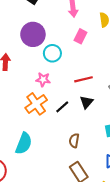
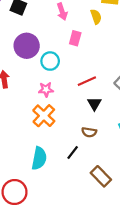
black line: (62, 107) -> (73, 152), moved
brown semicircle: (74, 141) -> (89, 132), moved, turned -80

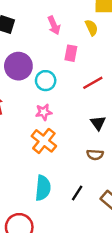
red line: (87, 81) -> (93, 83), moved
black line: (73, 152) -> (77, 193), moved

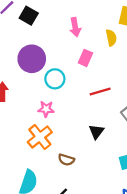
brown semicircle: (95, 155) -> (66, 160), moved

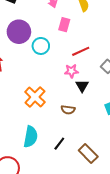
pink star: (46, 109) -> (71, 71), moved
brown semicircle: (66, 160) -> (68, 110), moved

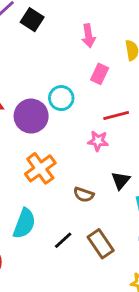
purple circle: (19, 32) -> (31, 116), moved
black triangle: (82, 86) -> (121, 181), moved
brown rectangle: (88, 153) -> (101, 244), moved

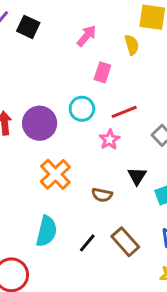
pink arrow: (88, 36) -> (87, 36), turned -125
cyan circle: (61, 98) -> (82, 109), moved
pink star: (98, 141) -> (110, 139), turned -30

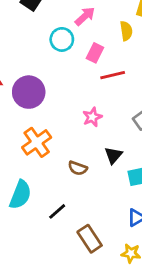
cyan circle: (82, 109) -> (62, 39), moved
red line: (124, 112) -> (113, 75), moved
brown rectangle: (125, 242) -> (90, 239), moved

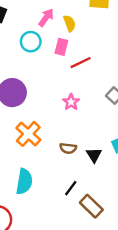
yellow semicircle: (126, 31) -> (69, 23), moved
black triangle: (113, 155) -> (94, 155), moved
black line: (57, 211) -> (71, 188), moved

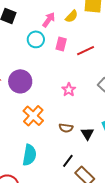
yellow semicircle: (69, 23) -> (72, 16), moved, turned 64
red line: (81, 63) -> (86, 51), moved

